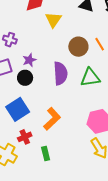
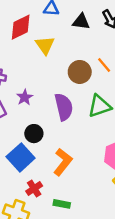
black circle: (25, 78) -> (34, 134), moved
green rectangle: (46, 153) -> (62, 204), turned -56

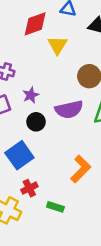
purple semicircle: (64, 107) -> (69, 109), turned 84
black circle: (34, 134) -> (36, 122), moved
orange L-shape: (63, 162) -> (81, 169), moved

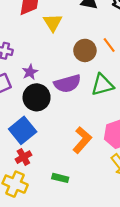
black circle: (36, 122) -> (37, 97), size x1.5
red cross: (29, 188) -> (23, 157), moved

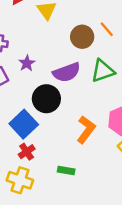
black circle: (37, 97) -> (46, 99), moved

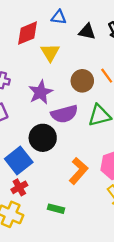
purple star: (27, 63) -> (41, 92), moved, size x1.5

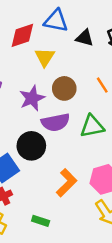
blue triangle: (59, 17) -> (56, 21), size x1.5
brown circle: (82, 81) -> (64, 88), moved

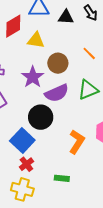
yellow triangle: (45, 57) -> (36, 40), turned -42

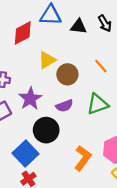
yellow triangle: (36, 40) -> (47, 60), moved, turned -42
purple star: (33, 77) -> (30, 99), moved
purple semicircle: (57, 93) -> (64, 106), size x0.7

